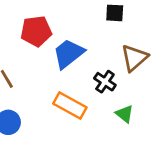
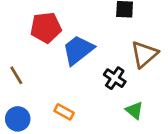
orange rectangle: (70, 106) -> (64, 112), moved, size x0.6

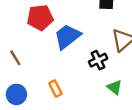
black cross: (115, 78) -> (98, 60), turned 30
orange rectangle: (64, 112) -> (55, 89), turned 35

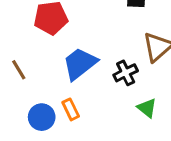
blue trapezoid: (67, 36) -> (80, 64), moved
blue circle: (16, 94) -> (42, 117), moved

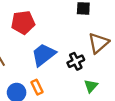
green triangle: (147, 108) -> (91, 86), turned 32

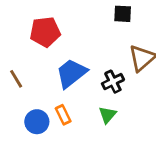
green triangle: (91, 86) -> (107, 115), moved

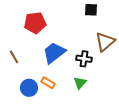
black cross: (113, 82) -> (84, 59), turned 35
orange rectangle: (63, 115) -> (48, 83), turned -32

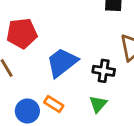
red pentagon: (35, 23) -> (22, 33), moved

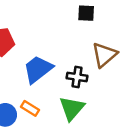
green triangle: (98, 104) -> (72, 108), size x1.5

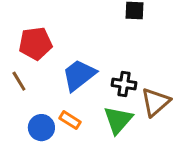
brown triangle: (104, 55) -> (156, 102), moved

